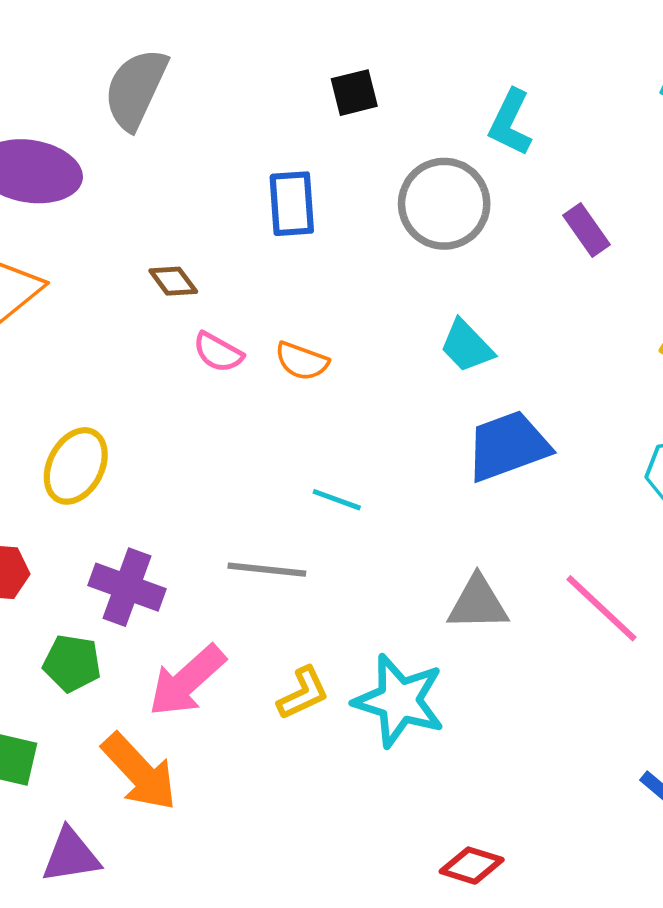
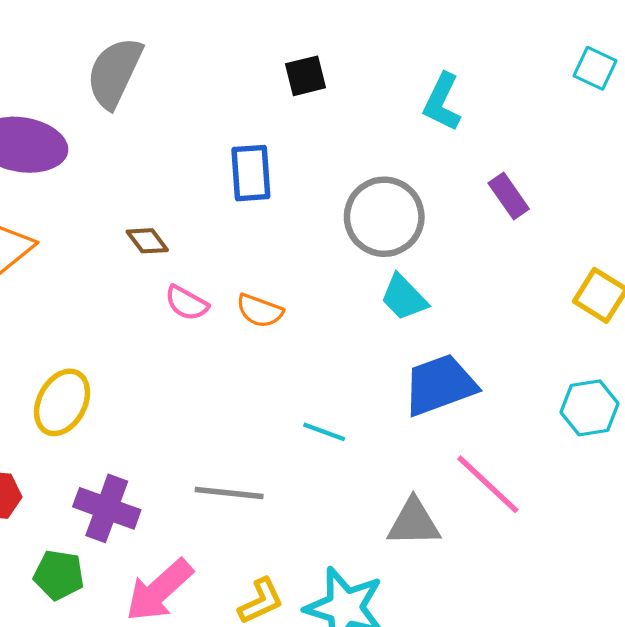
gray circle: (444, 204) -> (384, 217), moved
cyan line: (337, 500) -> (324, 432), moved
pink line: (601, 608) -> (488, 484), moved

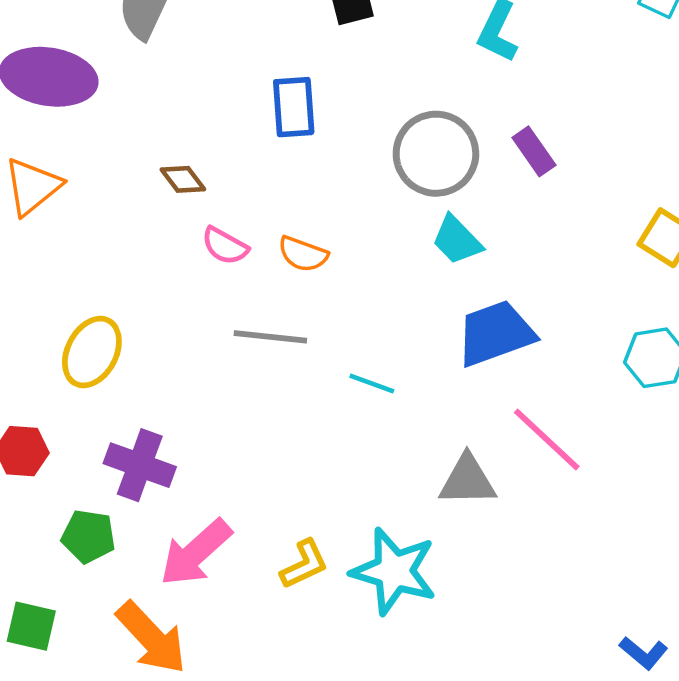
purple rectangle: (509, 196) -> (534, 151), moved
gray line: (229, 493) -> (270, 337), moved

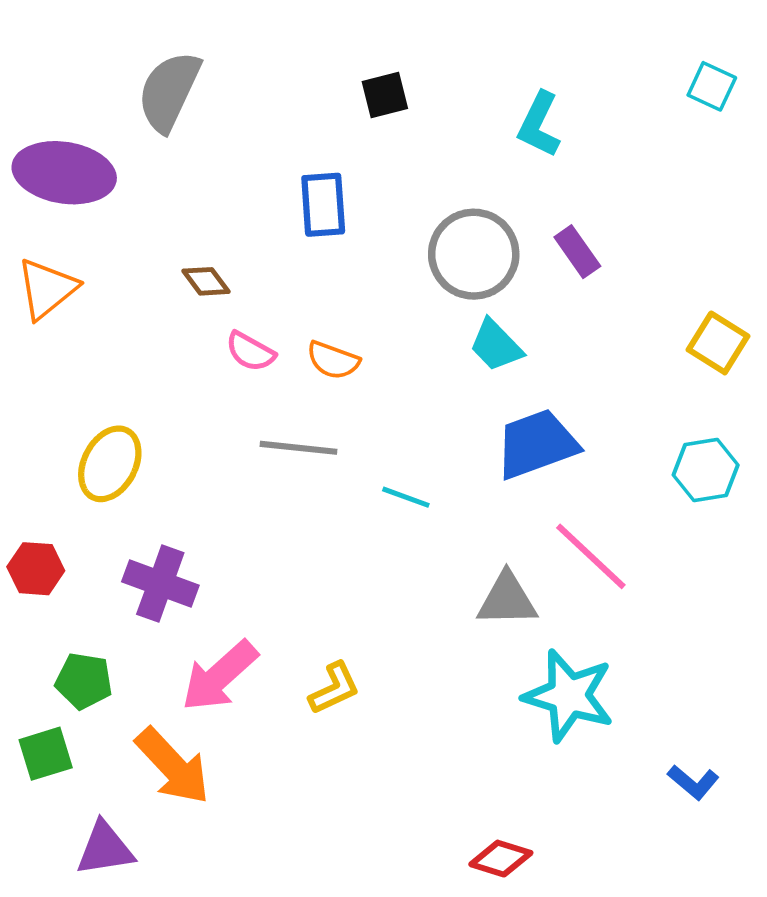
green pentagon: (88, 536) -> (84, 681), moved
cyan star: (394, 571) -> (569, 696), moved
green square: (31, 626) -> (46, 754), turned -30

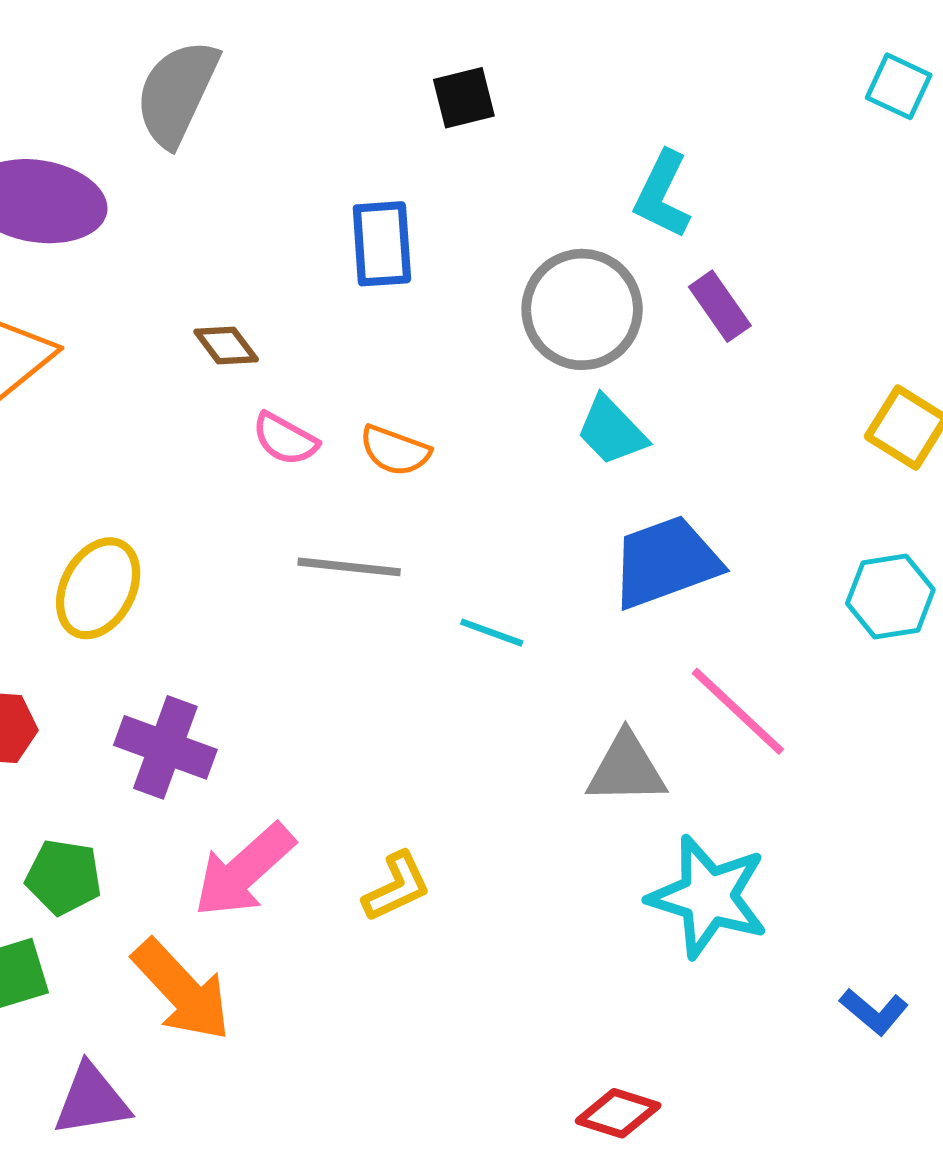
cyan L-shape: (539, 125) -> (662, 195), moved

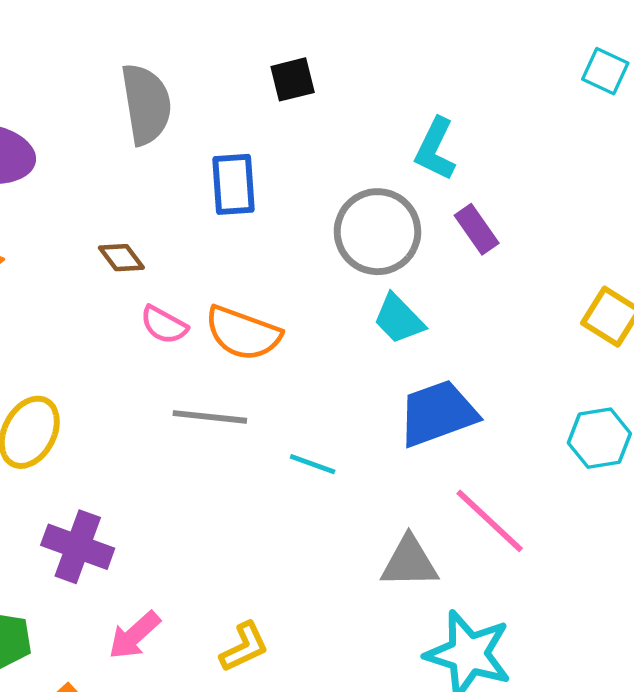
gray semicircle: (177, 93) -> (146, 104), moved, turned 146
orange semicircle: (395, 450) -> (243, 333), size x1.5
pink arrow: (244, 870) -> (134, 635), size x0.7

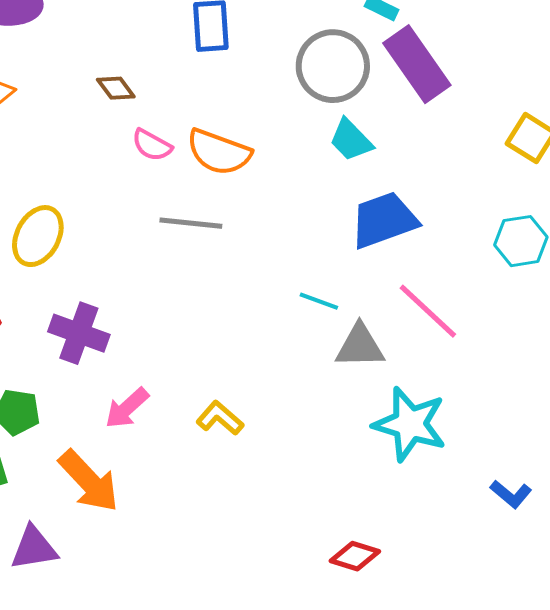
purple rectangle: (477, 229) -> (417, 64), size x1.8
cyan line: (313, 464) -> (319, 301), moved
yellow L-shape: (244, 647) -> (220, 418), turned -114

